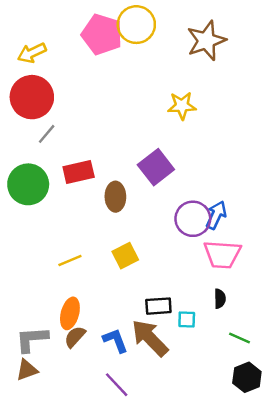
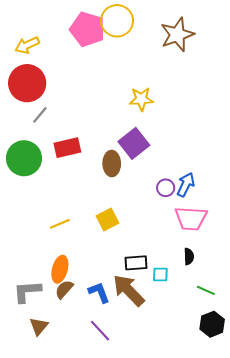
yellow star: (182, 106) -> (141, 99), moved
brown ellipse: (115, 197) -> (112, 164), moved
purple circle: (193, 219) -> (166, 188), size x0.6
brown triangle: (27, 370) -> (39, 326), moved, turned -30

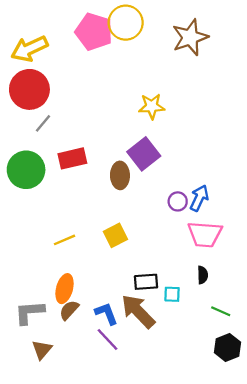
yellow arrow: (27, 45) -> (29, 49), size x1.4
purple line: (100, 331) -> (108, 340), moved

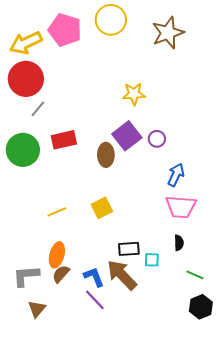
pink pentagon: (94, 32) -> (65, 30), moved
purple circle: (178, 201) -> (157, 139), moved

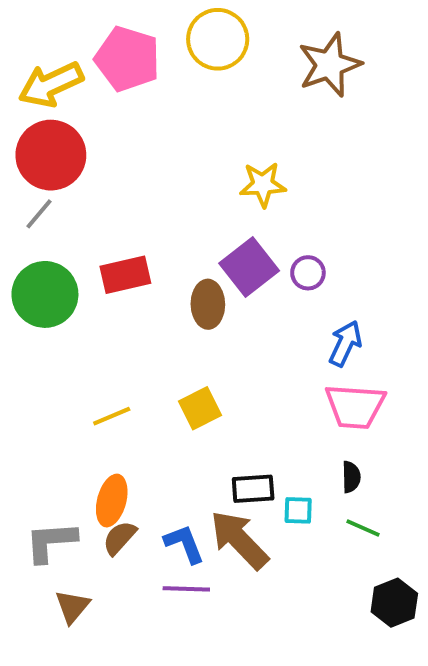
gray line: (38, 109) -> (39, 214), moved
green line: (195, 275) -> (363, 528), moved
purple line: (95, 300) -> (186, 589), turned -45

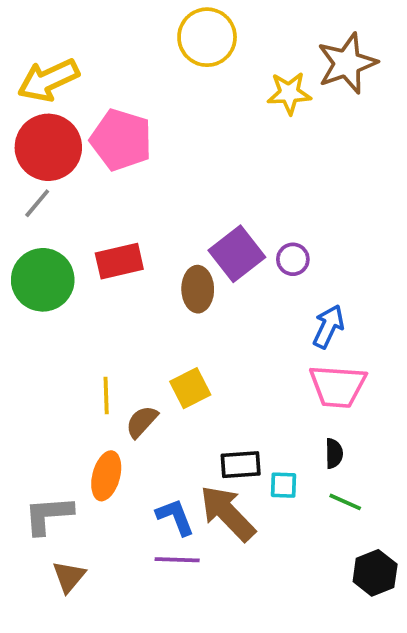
pink pentagon: (127, 59) -> (121, 140), moved
brown star: (330, 65) -> (347, 63), moved
yellow star: (263, 185) -> (289, 93), moved
yellow line: (112, 416) -> (106, 396), turned -69
brown semicircle: (120, 538) -> (142, 422), moved

